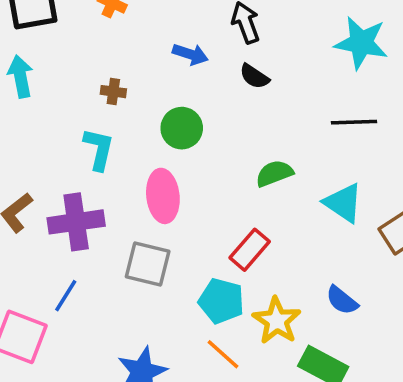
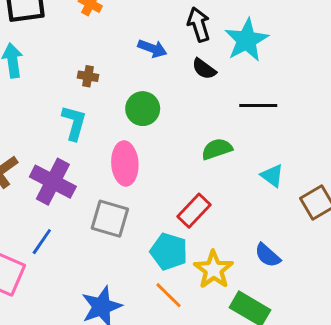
cyan star: (361, 43) -> (247, 40), moved, turned 30
black line: (354, 122) -> (258, 106), moved
cyan triangle: (343, 203) -> (272, 176), size x0.7
purple cross: (76, 222) -> (53, 182), turned 33

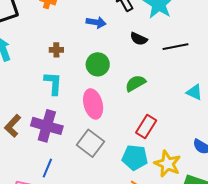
black semicircle: (204, 69) -> (139, 39), moved
green semicircle: (217, 149) -> (135, 83), moved
gray square: (110, 219) -> (90, 143), turned 32

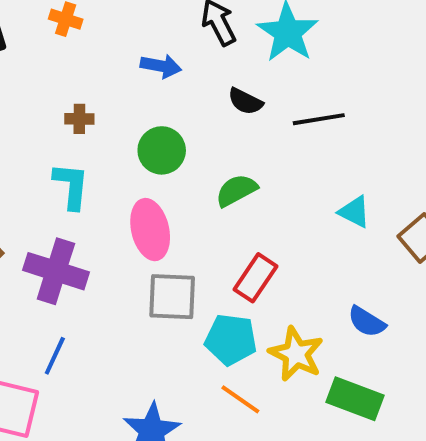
gray square: (90, 143) -> (172, 297), moved, turned -36

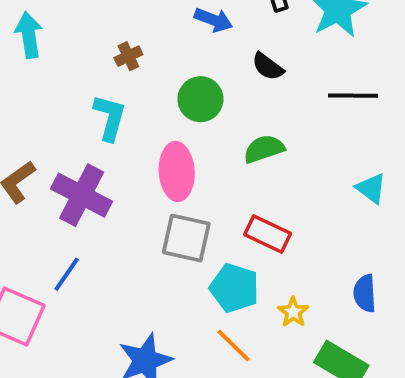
black semicircle: (245, 101) -> (268, 67), moved
brown cross: (79, 119) -> (128, 56), turned -36
red rectangle: (256, 278) -> (268, 234), turned 72
blue semicircle: (367, 322) -> (365, 293), turned 45
yellow star: (296, 354) -> (293, 312), size x0.6

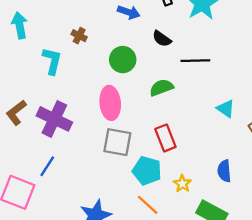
brown cross: (128, 56) -> (79, 36), turned -35
black line: (353, 96) -> (195, 61), moved
cyan L-shape: (110, 118) -> (52, 61), moved
red rectangle: (268, 234) -> (165, 138), turned 45

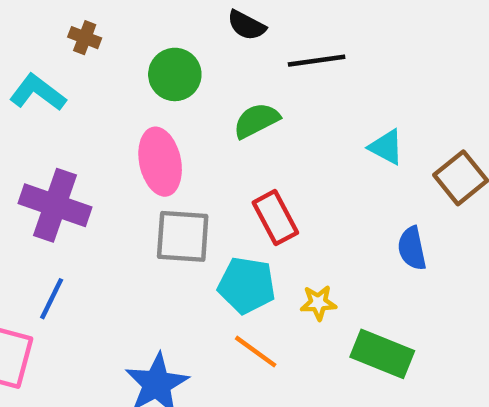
cyan L-shape: (52, 61) -> (38, 93), turned -60
blue semicircle: (224, 171) -> (412, 248), moved
yellow star: (182, 184) -> (318, 303), turned -30

